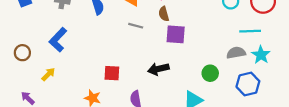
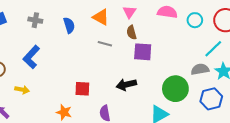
cyan line: (250, 31) -> (213, 49), turned -42
green circle: (210, 73) -> (175, 89), size x1.6
yellow arrow: (48, 74) -> (22, 90), turned 56

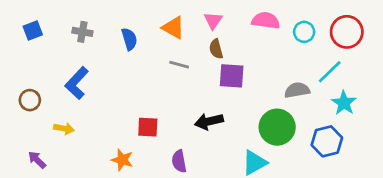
gray semicircle: (200, 69) -> (297, 90), moved

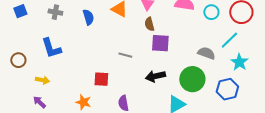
gray line: (179, 65) -> (125, 55), moved
blue L-shape: (77, 83) -> (51, 48), turned -60
gray semicircle: (297, 90) -> (206, 53), turned 30
black arrow: (209, 121) -> (155, 76), moved
purple arrow: (37, 160) -> (39, 102), moved

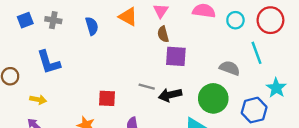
blue square: (20, 11) -> (25, 20), moved
cyan line: (229, 40) -> (256, 53), turned -66
gray line: (125, 55) -> (147, 87), moved
cyan star: (239, 62) -> (276, 88), moved

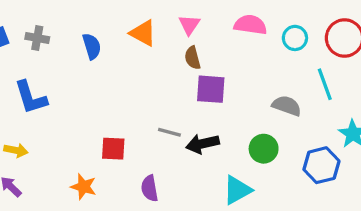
green circle: (213, 98) -> (264, 149), size x0.7

